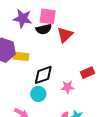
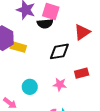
red triangle: (65, 35) -> (82, 32), moved
black diamond: (43, 75) -> (59, 51), moved

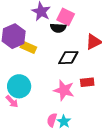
pink star: (60, 84) -> (64, 90), size x1.5
cyan circle: (30, 87) -> (19, 86), moved, size x1.5

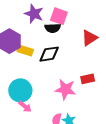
black diamond: (68, 58) -> (49, 54), moved
pink arrow: (12, 101) -> (25, 107), moved

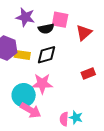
pink square: (59, 16) -> (60, 20), moved
pink star: (65, 89) -> (42, 84), moved
pink arrow: (25, 107) -> (31, 110), size x1.5

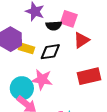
red triangle: (84, 33) -> (82, 40), moved
red rectangle: (88, 73) -> (89, 76), size x1.6

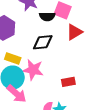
yellow rectangle: (26, 48) -> (13, 58), moved
red rectangle: (89, 76) -> (68, 82), moved, size x0.6

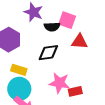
red triangle: (74, 32) -> (80, 42), turned 36
pink star: (33, 70) -> (59, 83), moved

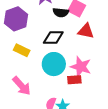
pink star: (59, 83) -> (81, 67), moved
cyan circle: (19, 89) -> (54, 64), moved

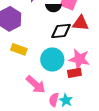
black diamond: (53, 38) -> (61, 31), moved
pink arrow: (22, 86) -> (36, 85), moved

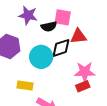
yellow rectangle: (19, 49) -> (25, 85), moved
cyan circle: (52, 59) -> (41, 57), moved

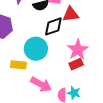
cyan circle: (41, 57) -> (36, 49), moved
pink star: (85, 72) -> (78, 50), turned -30

